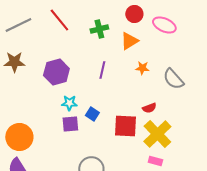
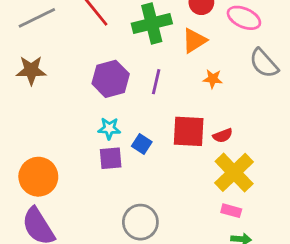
green cross: (99, 29) -> (152, 24), size x1.5
purple hexagon: (56, 72) -> (111, 79), moved
gray semicircle: (173, 79) -> (264, 63), moved
red square: (125, 126) -> (189, 131), moved

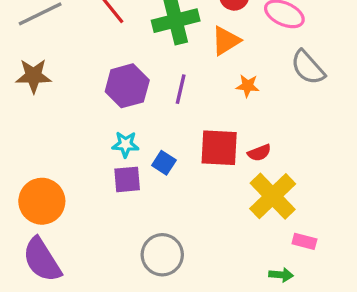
pink rectangle: (231, 211) -> (304, 241), moved

